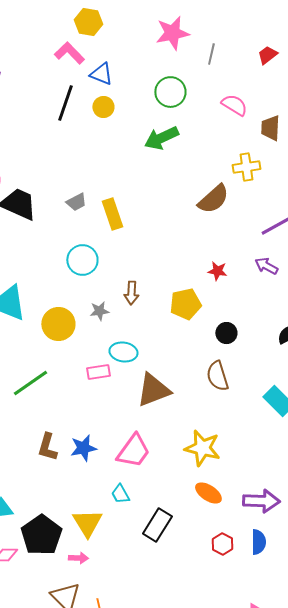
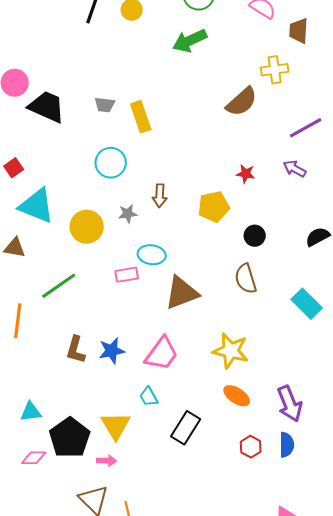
gray trapezoid: (76, 202) -> (105, 105), turned 35
purple arrow: (261, 501) -> (290, 404), turned 66

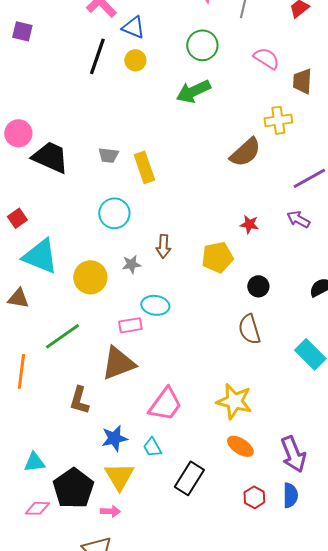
brown triangle: (182, 293) -> (118, 363), moved
blue star: (112, 351) -> (114, 438), moved

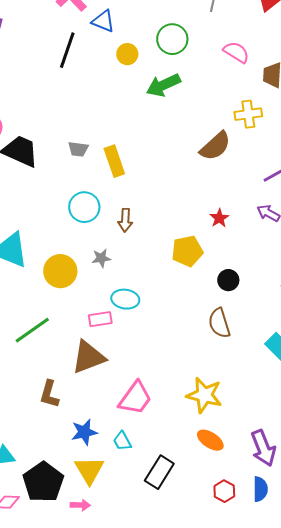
yellow circle: (135, 60) -> (127, 54), moved
red star: (249, 224) -> (219, 218), turned 30
brown arrow: (163, 246) -> (125, 220), moved

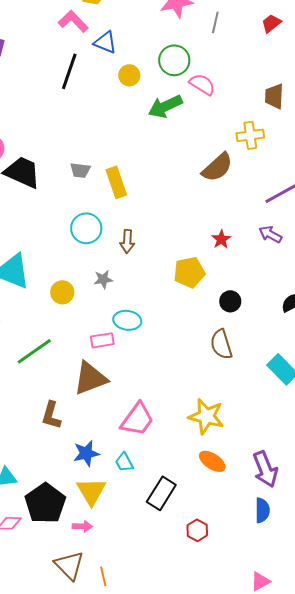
pink semicircle: (236, 52) -> (202, 84), moved
yellow circle: (60, 271) -> (62, 292), size x0.7
red hexagon: (224, 491) -> (197, 530), moved

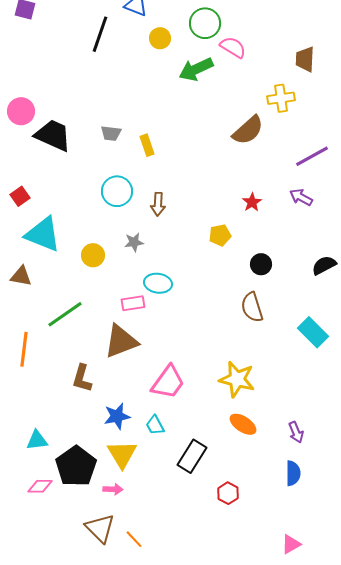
yellow rectangle: (116, 182) -> (147, 145), size x0.7
yellow pentagon: (189, 272) -> (220, 235), size x0.7
purple arrow: (265, 469) -> (296, 432), size x0.6
orange line: (103, 576) -> (134, 539), turned -30

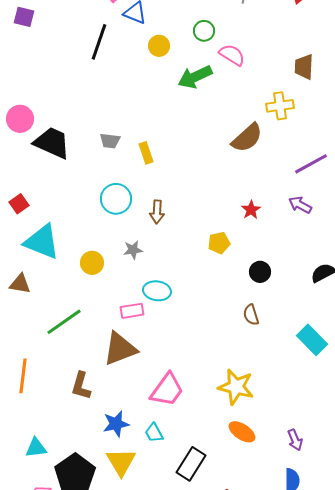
green circle: (205, 23) -> (204, 31), size x0.7
brown semicircle: (252, 307) -> (251, 315), size x0.7
orange line: (24, 349) -> (23, 376), moved

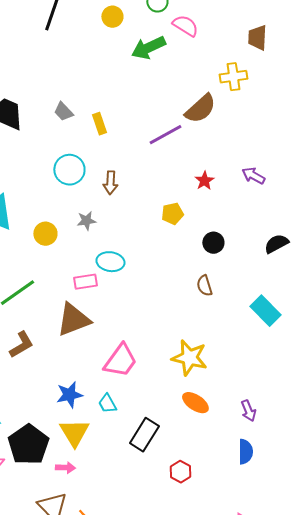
gray trapezoid: (110, 141) -> (63, 112), turned 40
purple line: (311, 164) -> (165, 135), moved
brown L-shape: (81, 386) -> (21, 345), moved, turned -136

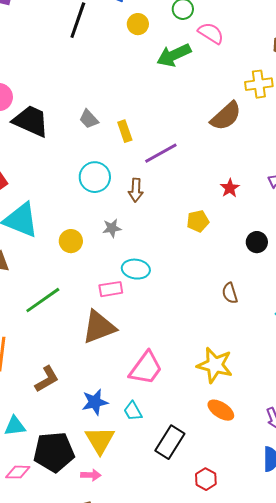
purple line: (165, 135) -> (161, 153), moved
black circle: (213, 243) -> (257, 242), moved
brown L-shape: (21, 345) -> (47, 379), moved
black pentagon: (28, 445) -> (54, 452), turned 30

